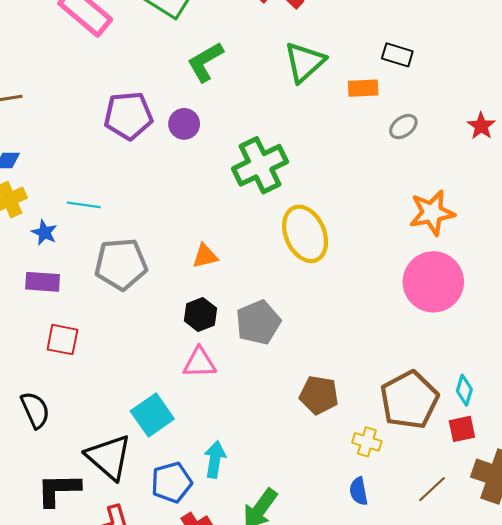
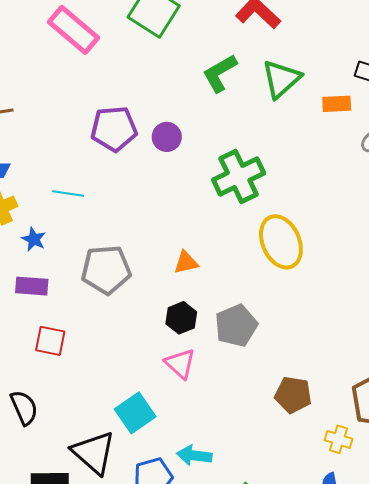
green L-shape: (205, 62) -> (220, 73), moved
cyan line: (84, 205) -> (68, 193), moved
pink triangle: (200, 363) -> (180, 364), turned 44
cyan arrow: (215, 460) -> (194, 455), turned -92

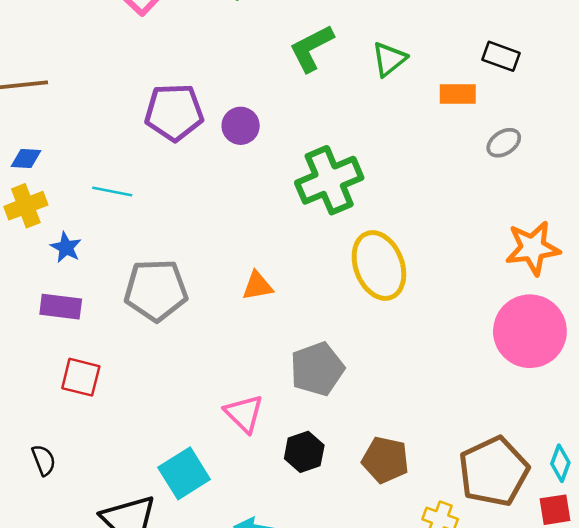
green triangle: (281, 79) -> (389, 59), size x0.7
black hexagon: (181, 318) -> (304, 452), moved
black semicircle: (24, 408) -> (44, 460), size x0.7

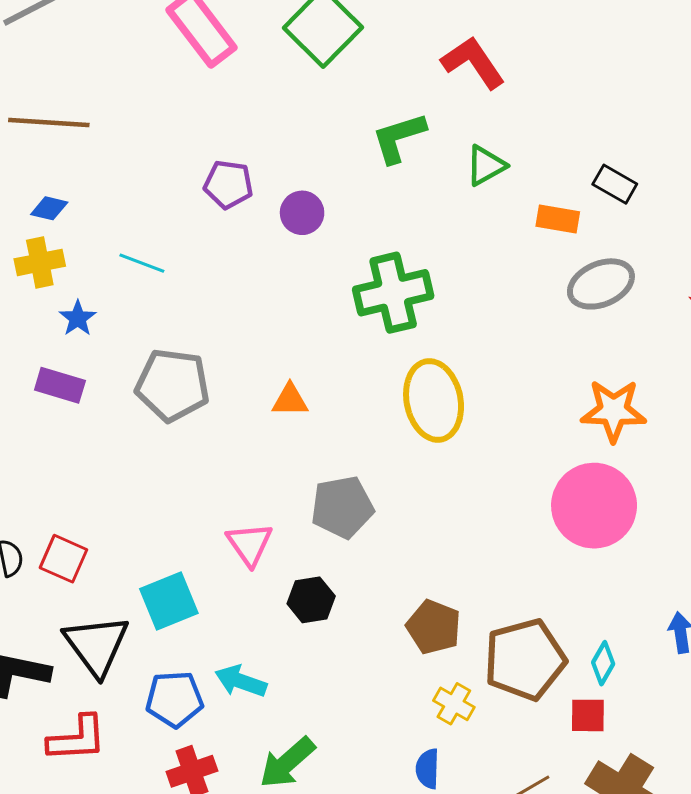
purple pentagon: (174, 112) -> (228, 184), size x0.7
gray ellipse: (504, 143) -> (601, 284), size x1.6
red square: (81, 377) -> (64, 559), moved
brown pentagon: (385, 460) -> (434, 627), moved

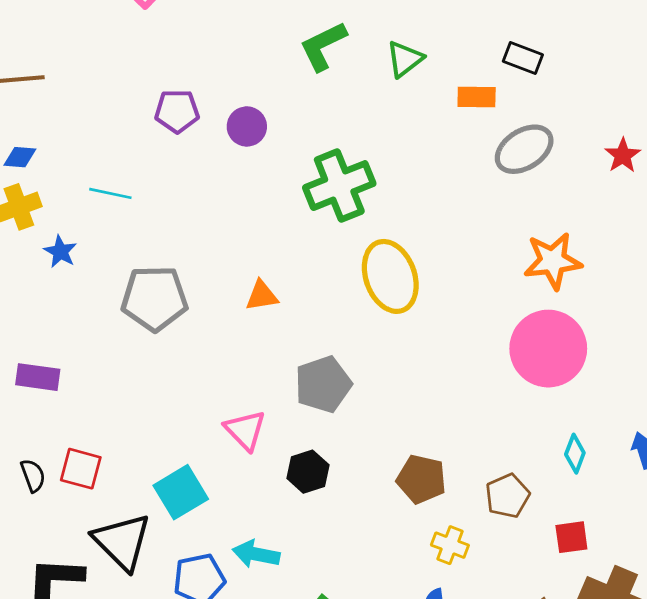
purple rectangle: (60, 385) -> (38, 377), moved
brown pentagon: (525, 660) -> (507, 496), size x0.6
cyan diamond: (603, 663) -> (575, 454), moved

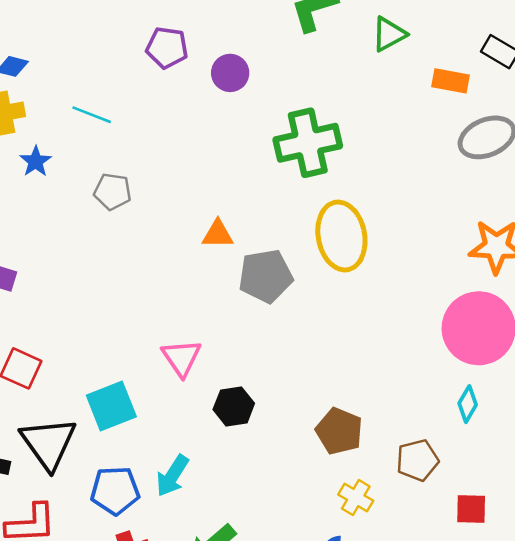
gray pentagon: (154, 298) -> (112, 192), moved, size x0.6
gray pentagon: (323, 384) -> (266, 276), moved
cyan diamond: (575, 454) -> (468, 404), moved
cyan arrow: (256, 554) -> (172, 476), turned -78

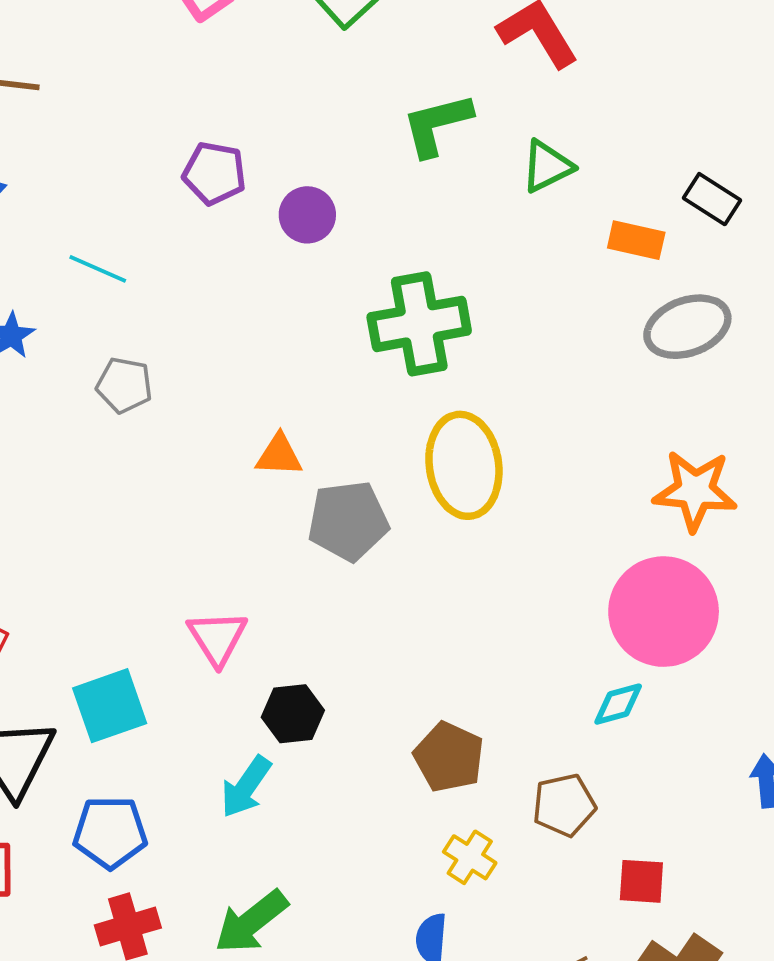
cyan diamond: (468, 404) -> (618, 704), moved, turned 42
cyan arrow: (172, 476) -> (246, 787), moved

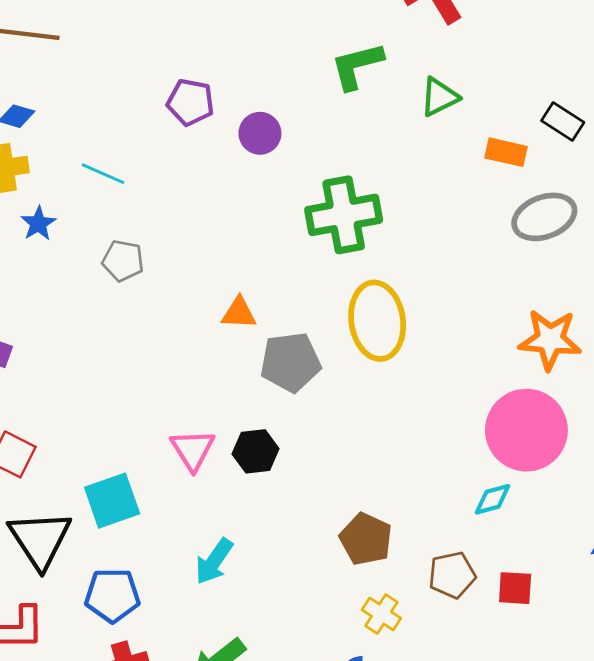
black hexagon: (293, 714) -> (256, 451), moved
red square: (641, 881) -> (515, 588), moved

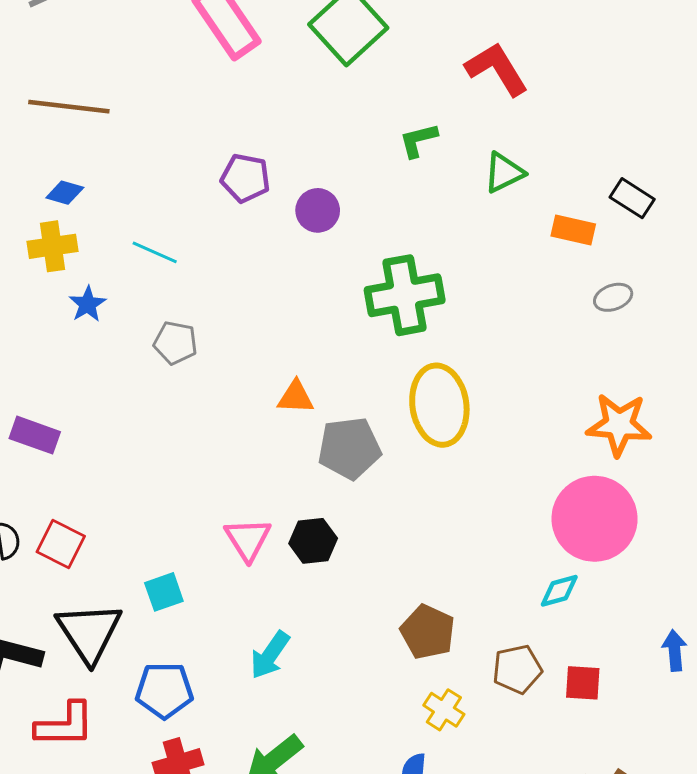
green L-shape: (357, 66) -> (418, 140), size x0.7
gray ellipse: (544, 217) -> (613, 297), size x0.6
cyan square: (112, 501) -> (164, 592), size x0.7

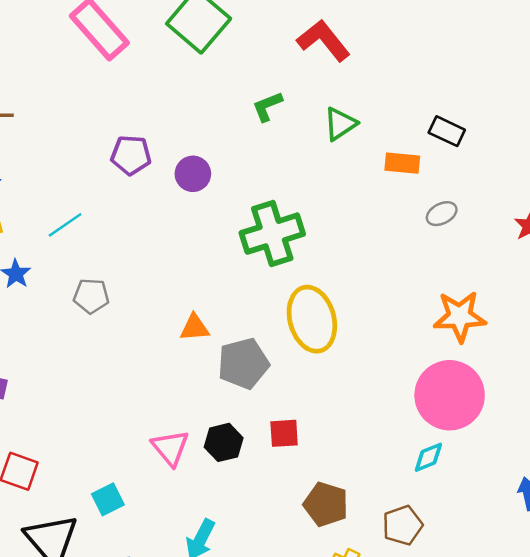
cyan line: (155, 252) -> (65, 225), turned -51
red square: (583, 683) -> (284, 433), moved

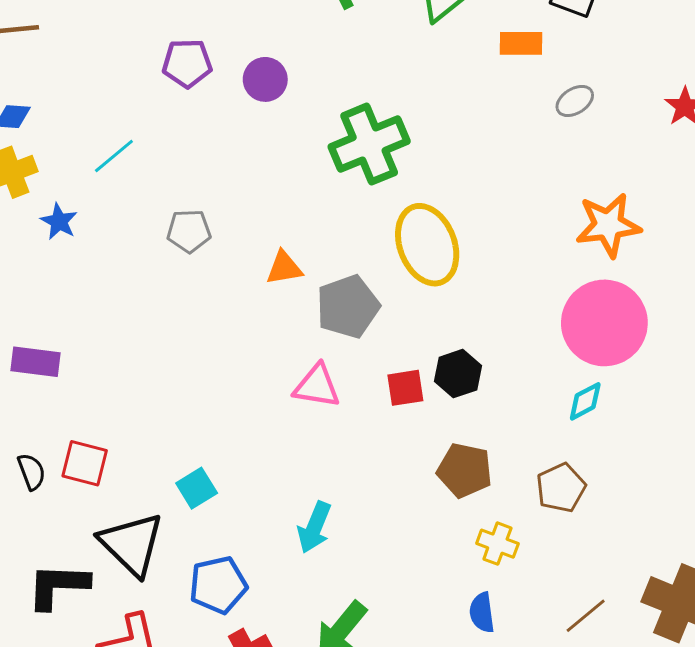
gray pentagon: (91, 296) -> (189, 231), moved
black hexagon: (224, 442) -> (458, 374), moved
pink triangle: (170, 448) -> (317, 386), moved, turned -36

